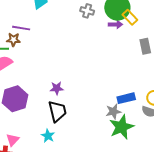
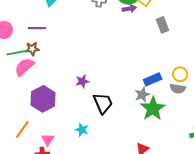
brown star: (13, 40) -> (32, 49), moved
black trapezoid: (57, 111) -> (103, 103), moved

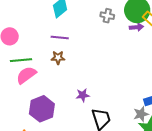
purple line: (37, 28) -> (60, 38), moved
brown star: (32, 49) -> (58, 58), moved

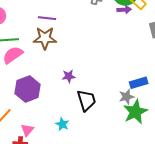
brown star: (58, 58) -> (45, 38), size x1.6

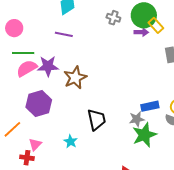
brown star: (45, 38) -> (75, 78), moved, turned -30
purple star: (69, 76) -> (48, 66), moved, size x1.5

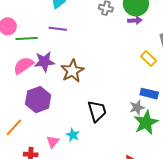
yellow rectangle: (156, 25) -> (148, 59), moved
green line: (23, 53) -> (27, 38), moved
blue rectangle: (150, 106) -> (149, 94), turned 30
pink triangle: (35, 144) -> (53, 142), moved

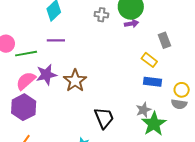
blue rectangle: (149, 94) -> (153, 82), moved
purple hexagon: (38, 100) -> (24, 107), moved

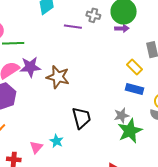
purple line: (56, 40) -> (73, 27), moved
brown star: (75, 81) -> (58, 77), turned -30

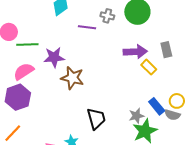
purple arrow: (122, 28) -> (135, 52), moved, size x1.6
purple star: (30, 67) -> (54, 57), moved
blue rectangle: (135, 89) -> (157, 106), moved, turned 36

